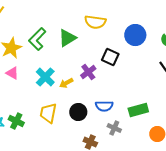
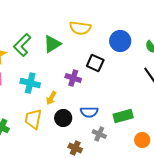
purple cross: (88, 72) -> (73, 78), turned -35
cyan cross: (45, 77) -> (30, 83), turned -30
yellow arrow: (66, 83) -> (51, 98), moved, turned -32

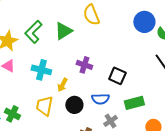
yellow semicircle: (80, 28) -> (91, 15), turned 60
blue circle: (120, 41) -> (144, 22), moved
black square: (95, 63) -> (117, 76), moved
gray cross: (99, 134) -> (110, 121), turned 32

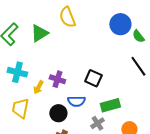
purple cross: (84, 65) -> (57, 79), moved
black circle: (74, 105) -> (58, 113), moved
gray cross: (110, 121) -> (97, 123), moved

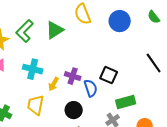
blue circle: (120, 24) -> (120, 21), moved
green semicircle: (138, 36) -> (154, 17), moved
blue semicircle: (76, 101) -> (91, 88), moved, turned -108

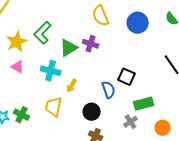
green triangle: (55, 30) -> (69, 48), moved
purple cross: (73, 76) -> (91, 44), moved

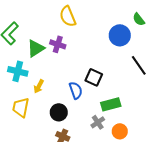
blue circle: (138, 23) -> (120, 35), moved
orange circle: (163, 128) -> (120, 131), moved

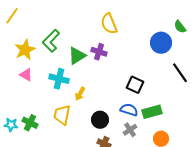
blue semicircle: (76, 90) -> (129, 110), moved, turned -54
gray cross: (98, 122) -> (130, 130), moved

